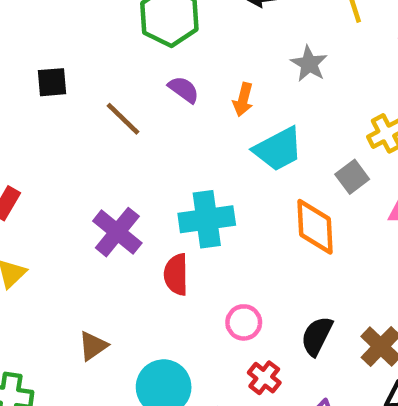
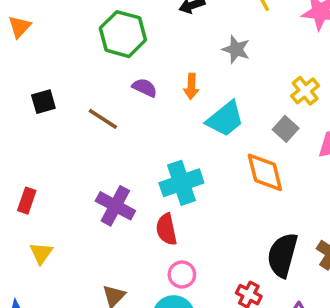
pink circle: (244, 322) -> (182, 275), moved
black semicircle: (317, 336) -> (282, 255), size x1.4

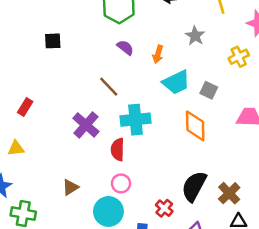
yellow cross: (305, 91) -> (239, 57), moved
brown line: (103, 119) -> (109, 87), moved
gray square: (286, 129) -> (209, 90), moved, turned -30
yellow triangle: (41, 253) -> (16, 148), moved, turned 36

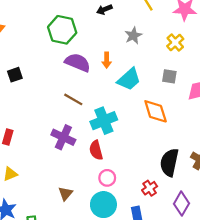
gray star: (195, 36) -> (133, 36), turned 30
purple semicircle: (125, 48) -> (78, 62), size x1.6
gray square: (209, 90) -> (169, 76), moved
red cross: (164, 208) -> (150, 188), turned 32

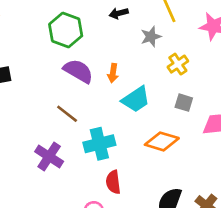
gray star: (133, 36) -> (151, 37), moved
yellow cross: (175, 42) -> (178, 64), moved
orange diamond: (156, 111) -> (162, 141), turned -64
red semicircle: (96, 150) -> (113, 182), moved

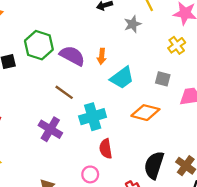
green hexagon: (66, 30) -> (39, 45), moved
yellow cross: (178, 64) -> (177, 45), moved

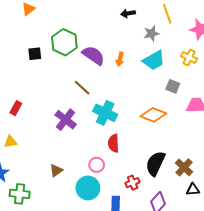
yellow cross: (177, 45) -> (189, 58), turned -35
cyan trapezoid: (122, 78) -> (154, 60), moved
cyan cross: (93, 117) -> (105, 113), turned 35

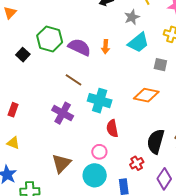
black square: (35, 54) -> (23, 55), turned -32
yellow triangle: (11, 142) -> (13, 143), turned 40
brown triangle: (56, 170) -> (61, 163), size x1.5

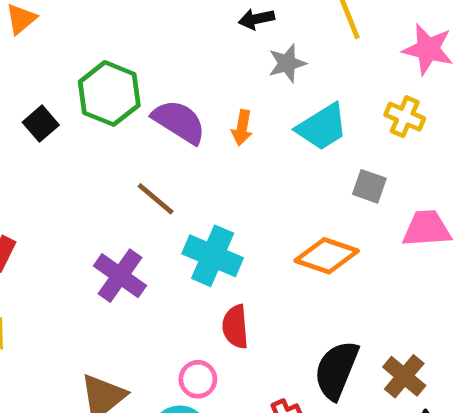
gray star: (132, 17) -> (287, 63), moved

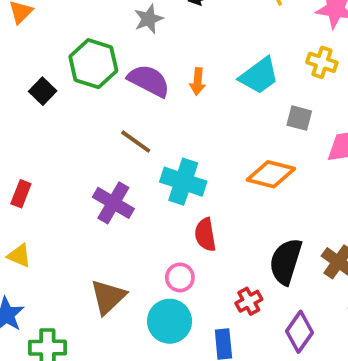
gray star: (287, 63) -> (149, 19), moved

